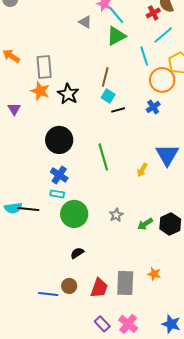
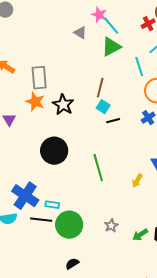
blue cross: (59, 175) -> (25, 196), moved, size x1.5
black line: (28, 209) -> (41, 220), moved

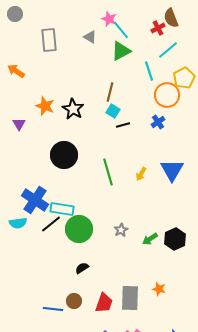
gray rectangle: (39, 78) -> (49, 40), moved
yellow arrow: (137, 181) -> (141, 174), moved
cyan rectangle: (52, 205) -> (62, 209), size x1.6
black line: (41, 220) -> (51, 224), turned -45

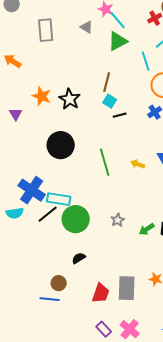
yellow arrow: (141, 174) -> (138, 164), turned 80
brown circle: (74, 301) -> (59, 283), moved

